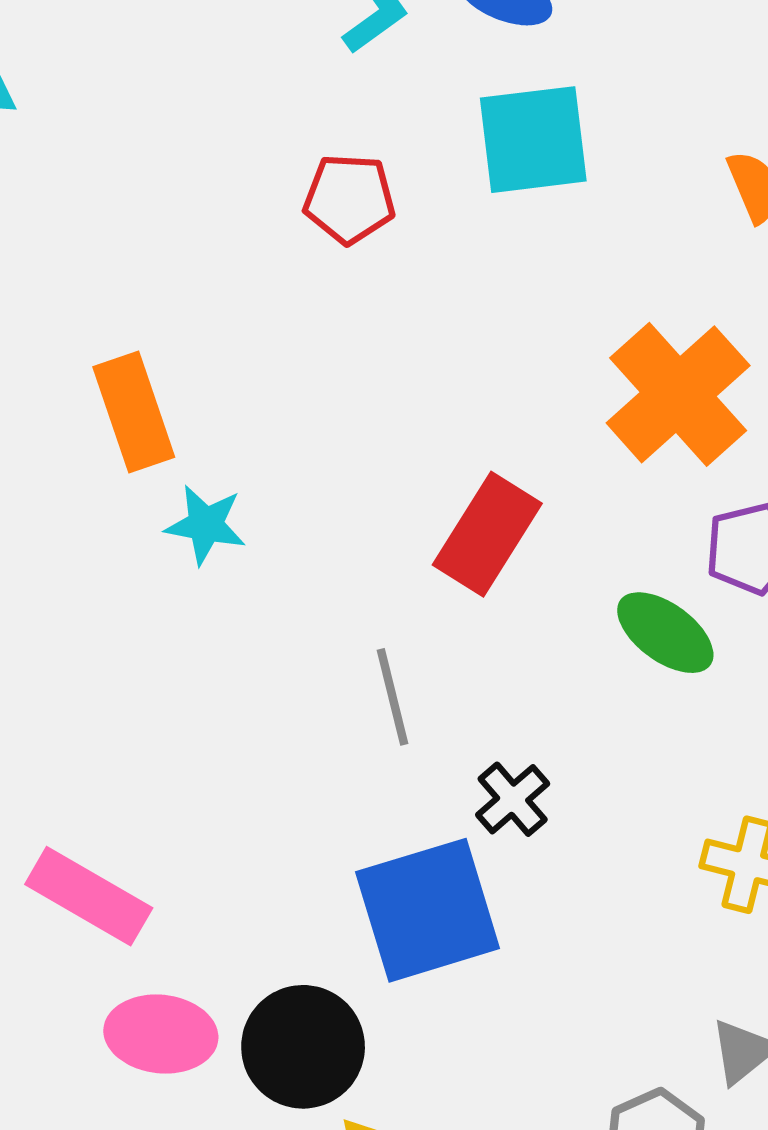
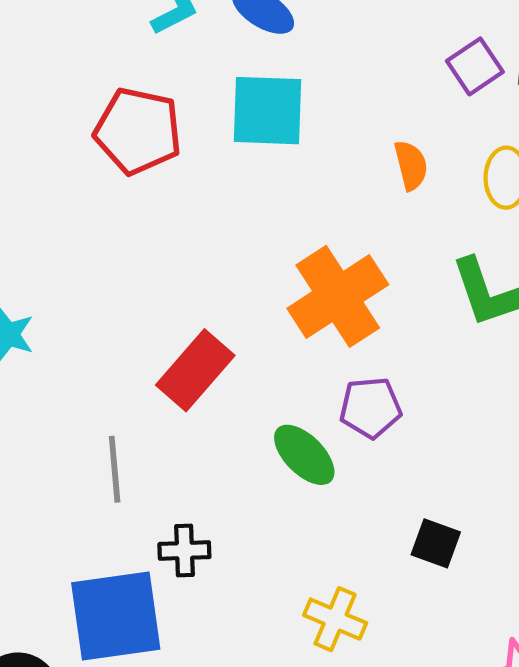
red pentagon: (349, 199) -> (138, 131), size x1.4
black cross: (513, 799) -> (184, 551), turned 30

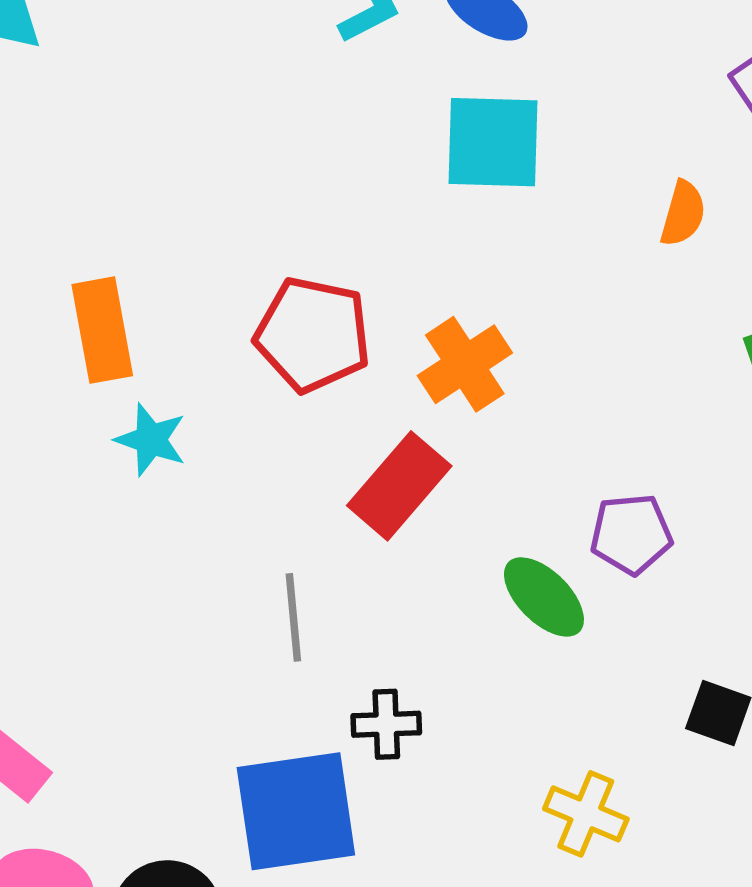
red pentagon: (138, 131) -> (313, 335), moved
orange semicircle: (411, 165) -> (683, 213), turned 30
orange cross: (338, 296) -> (465, 364), moved, size x0.7

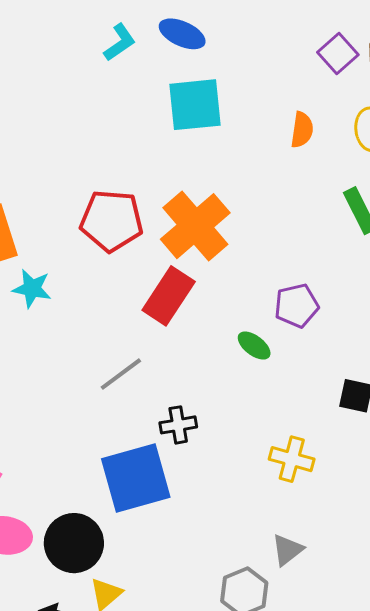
orange cross: (465, 364) -> (195, 226), size x1.4
green ellipse: (544, 597) -> (254, 346), size x0.7
gray line: (293, 617) -> (121, 374), turned 66

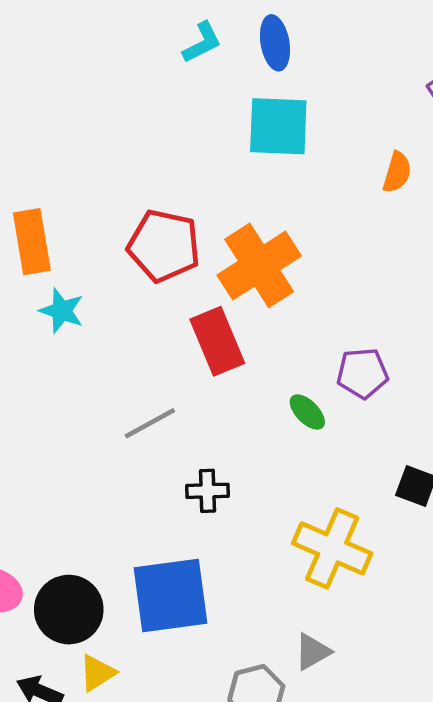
blue ellipse: (182, 34) -> (275, 43), turned 48
red rectangle: (169, 296) -> (217, 341), turned -64
yellow cross: (292, 459) -> (332, 548), size x1.5
blue square: (136, 478) -> (171, 596), moved

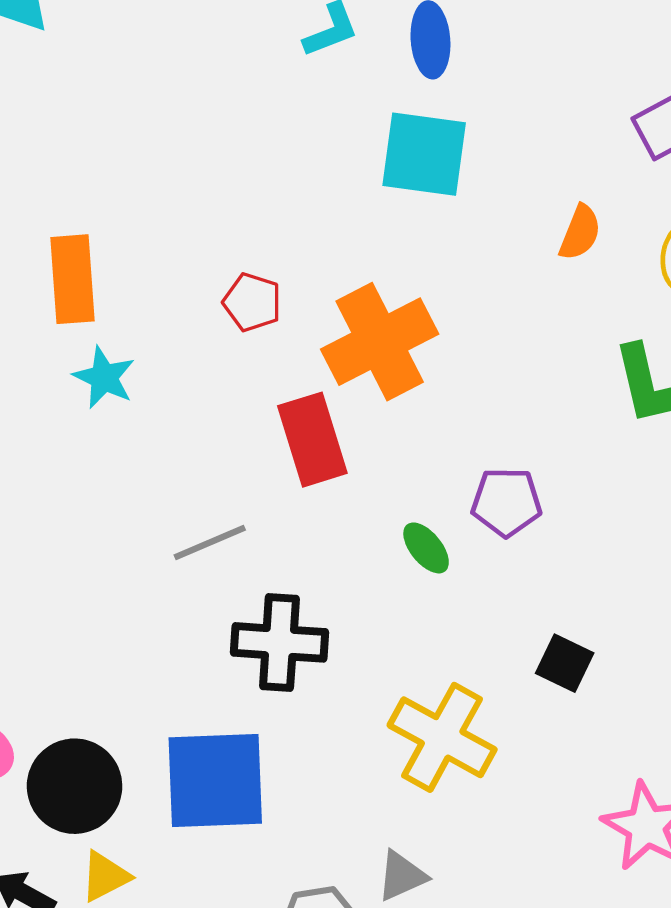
red pentagon: (164, 246) -> (252, 302), size x0.6
black cross: (207, 491) -> (279, 642), size x1.6

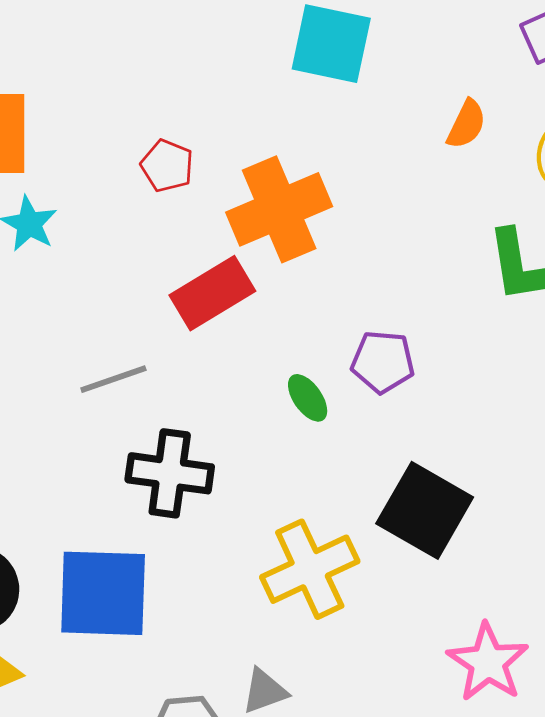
red rectangle: (312, 440) -> (212, 293), turned 72
black square: (565, 663) -> (425, 510), size x1.8
yellow cross: (442, 737) -> (310, 569), turned 32

